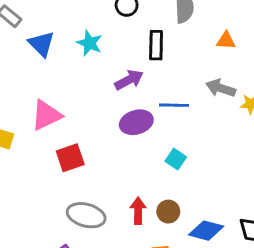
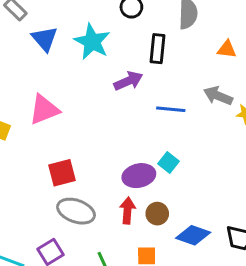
cyan star: (90, 43) -> (92, 42), size x1.4
purple ellipse: (136, 122) -> (139, 176), moved
red square: (70, 158) -> (62, 173), moved

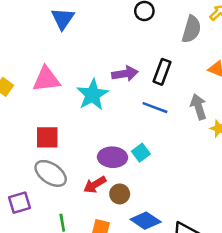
cyan star: (92, 42) -> (92, 95), moved
black rectangle: (158, 49) -> (162, 72), moved
gray arrow: (218, 96) -> (198, 107), turned 35
red arrow: (127, 211) -> (95, 185), turned -140

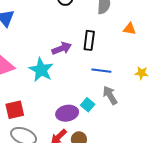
gray arrow: (198, 107) -> (110, 95), moved
blue line: (155, 108) -> (101, 71), moved

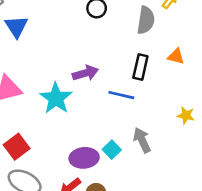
black rectangle: (89, 40) -> (140, 67), moved
blue line: (101, 71) -> (121, 95), moved
red square: (15, 110) -> (17, 147), turned -30

